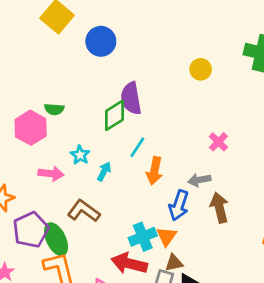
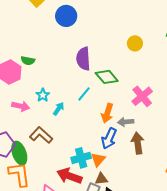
green diamond: (114, 115) -> (107, 77), moved, turned 75
pink cross: (218, 142) -> (142, 96), size x1.5
orange arrow: (154, 171) -> (107, 113), moved

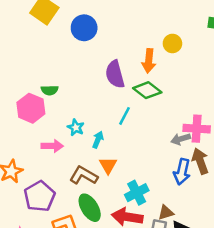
pink cross: (142, 96) -> (197, 129), moved, turned -35
orange arrow: (107, 113) -> (149, 61), moved
blue arrow: (109, 138) -> (182, 172), moved
green ellipse: (19, 153) -> (90, 208), moved
orange triangle: (98, 160) -> (108, 165), moved

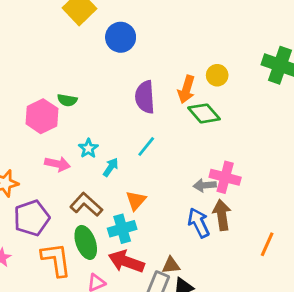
green diamond: (147, 90) -> (204, 113), moved
orange triangle: (108, 165) -> (136, 200), moved
blue arrow: (182, 172) -> (199, 223), turned 130
cyan cross: (137, 193) -> (122, 229), moved

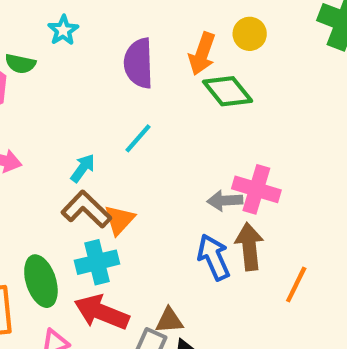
cyan star: (88, 148) -> (63, 30), moved
brown L-shape: (86, 204) -> (86, 209), moved
orange line: (267, 244) -> (296, 285), moved

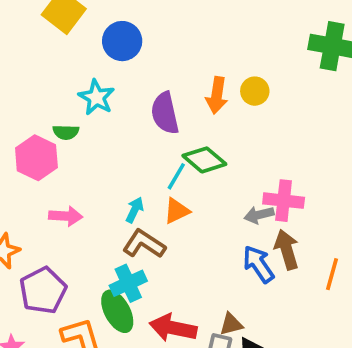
cyan star: (63, 30) -> (96, 97), size x1.4
yellow circle: (250, 34) -> (255, 91), moved
green diamond: (228, 91) -> (204, 160), moved
orange triangle: (119, 220) -> (177, 211), moved, turned 32
cyan cross: (97, 262) -> (128, 283), moved

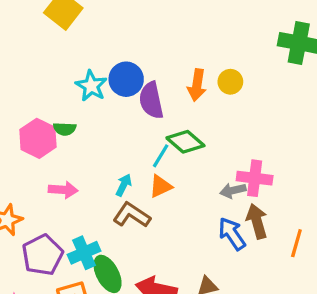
blue circle: (122, 41) -> (126, 79), moved
green semicircle: (66, 132) -> (65, 129), moved
cyan cross: (128, 283) -> (84, 253), moved

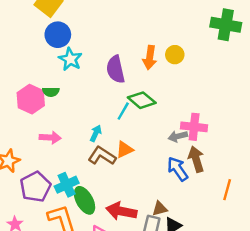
blue circle: (126, 79) -> (58, 35), moved
orange triangle: (161, 186) -> (124, 150), moved
orange line: (296, 243) -> (227, 190), moved

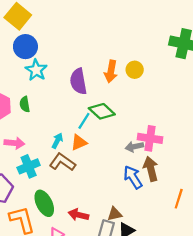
green semicircle: (51, 92) -> (25, 104), moved, turned 77
orange triangle: (124, 150) -> (79, 142), moved
cyan cross: (67, 185) -> (29, 166), moved
red arrow: (121, 211) -> (78, 215), size x0.7

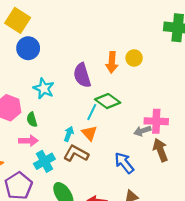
cyan star: (36, 70) -> (44, 88), moved
green semicircle: (25, 104) -> (32, 120), moved
orange triangle: (79, 142) -> (89, 133), turned -42
blue arrow: (133, 177) -> (124, 163), moved

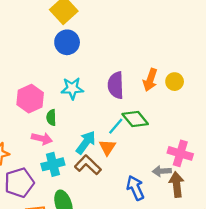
cyan star: (44, 88) -> (72, 88), turned 30
gray arrow: (142, 131) -> (162, 171), moved
cyan arrow: (69, 134) -> (86, 142), size x1.5

